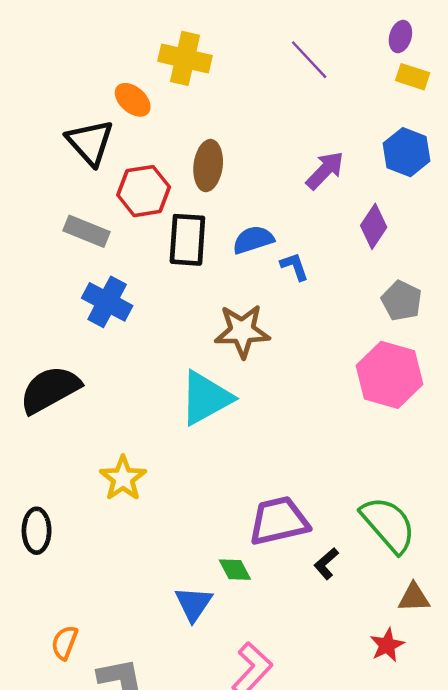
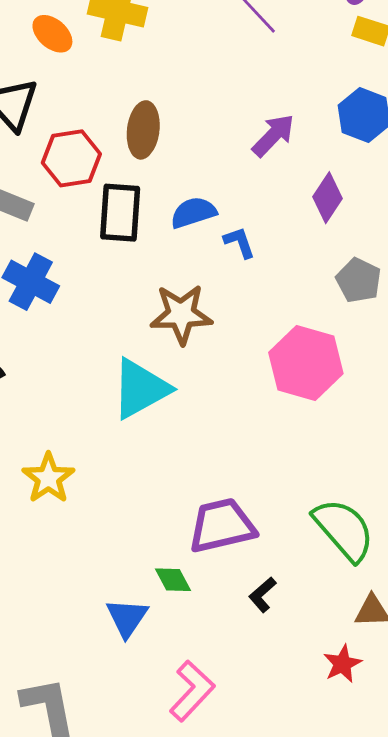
orange ellipse: (133, 100) -> (52, 34), moved
pink hexagon: (389, 375) -> (306, 363), moved
black L-shape: (326, 564) -> (262, 595), moved

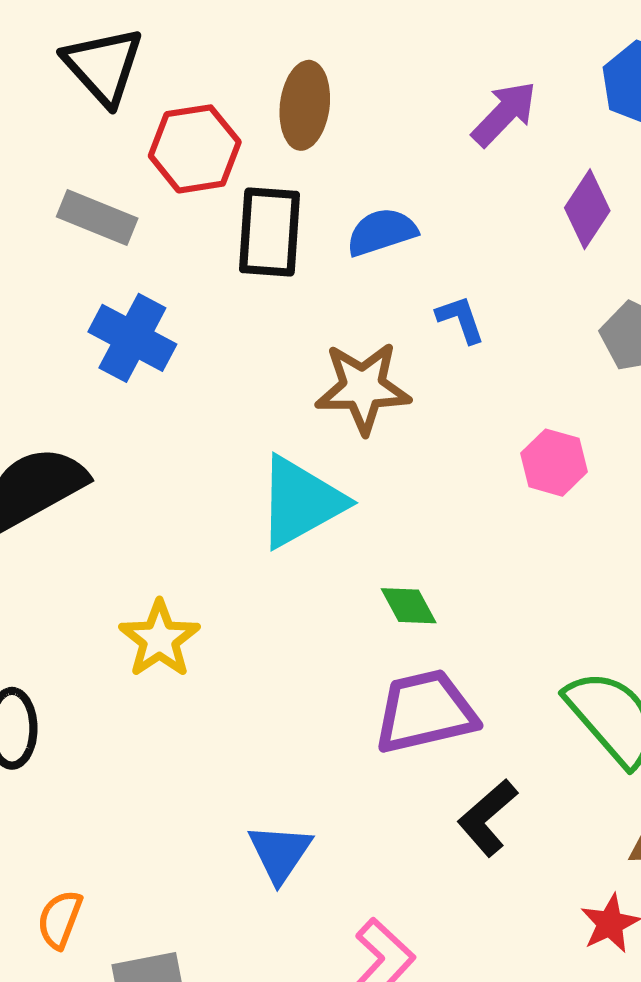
blue L-shape: (239, 242) -> (461, 319), moved
pink hexagon: (306, 363) -> (554, 463), size x0.6
green diamond: (173, 580) -> (409, 606), moved
black L-shape: (262, 595) -> (488, 818), size x1.4

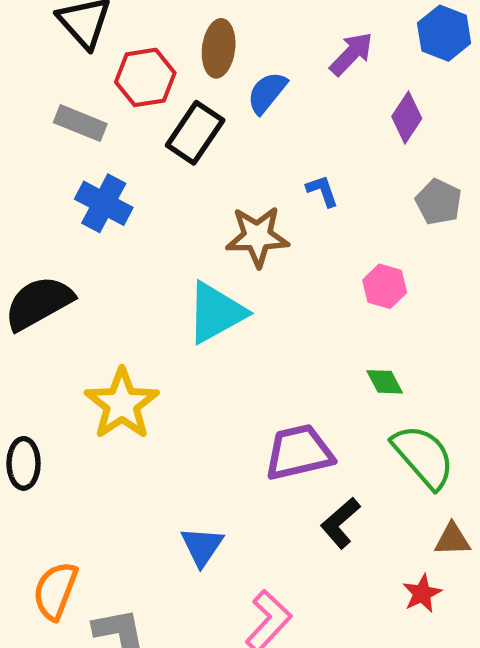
black rectangle: (269, 232) -> (195, 133), turned 30
blue semicircle: (382, 232) -> (267, 93), moved, turned -33
green diamond: (409, 606) -> (385, 382), moved
yellow star: (159, 639) -> (122, 404), size x1.4
orange semicircle: (60, 919) -> (55, 591), size x1.5

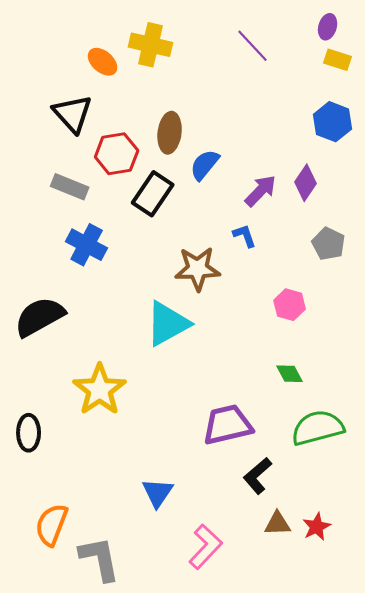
purple arrow: (351, 54) -> (261, 191), moved
green semicircle: (423, 456) -> (318, 428), turned -64
brown triangle: (452, 539) -> (278, 524), moved

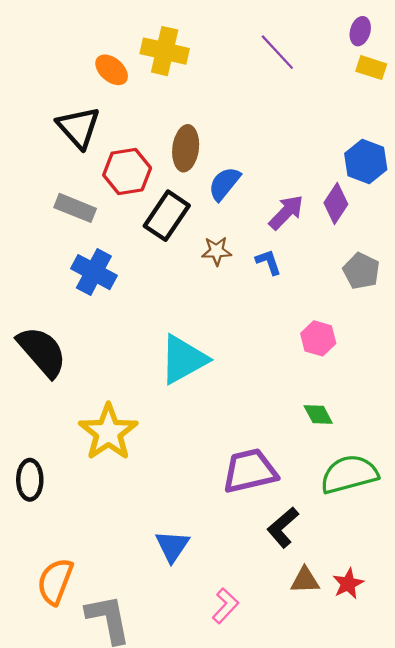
blue hexagon: (333, 122) -> (366, 162), moved
brown star: (198, 269) -> (217, 251), moved, size x0.6
black semicircle: (40, 317) -> (42, 352), turned 78
pink L-shape: (206, 547) -> (225, 606), size x0.7

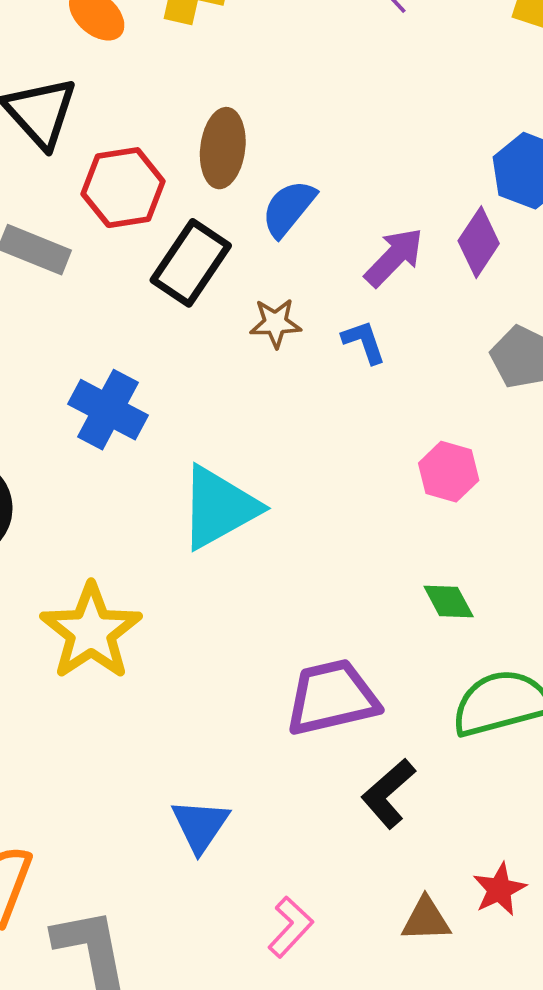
blue cross: (94, 272) -> (108, 410), moved
brown triangle: (305, 580) -> (426, 920), moved

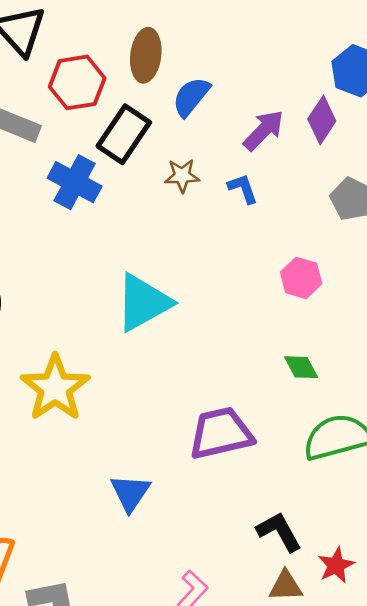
blue cross: (108, 410) -> (75, 182), moved
black L-shape: (388, 793) -> (279, 532), moved, turned 102
blue triangle: (200, 825) -> (130, 493), moved

